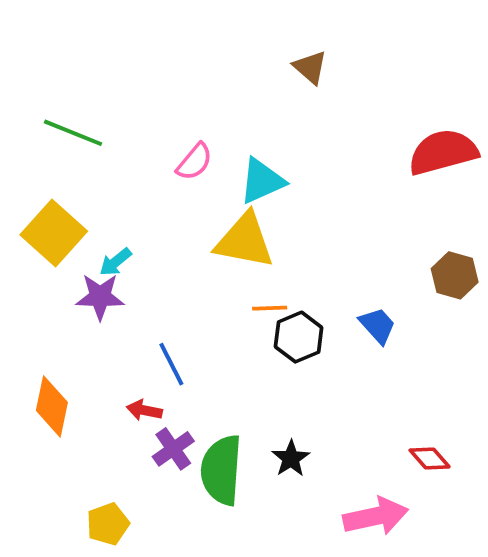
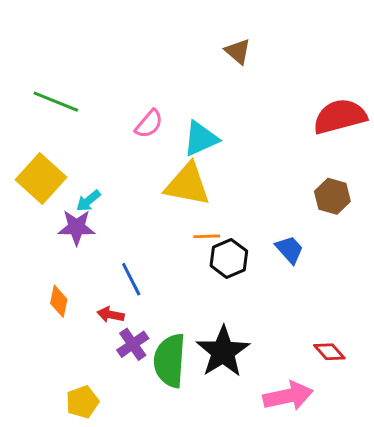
brown hexagon: (455, 275) -> (332, 196), moved
orange diamond: (52, 406) -> (59, 301), moved, size x0.7
black star: (291, 458) -> (223, 352), size x1.8

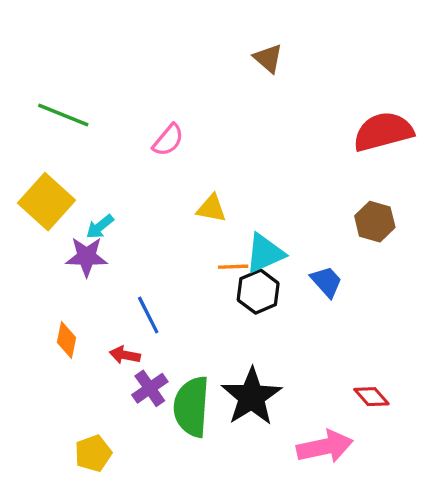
cyan triangle: (201, 139) -> (265, 253), moved
yellow triangle: (187, 184) -> (211, 208), size x0.6

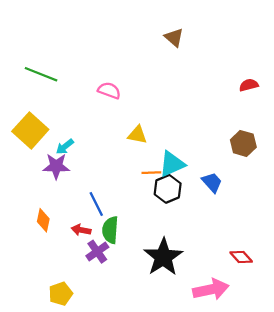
red semicircle: (383, 132) -> (249, 85), size x0.5
pink semicircle: (168, 140) -> (109, 90), turned -110
green semicircle: (192, 407) -> (110, 230), moved, size x0.7

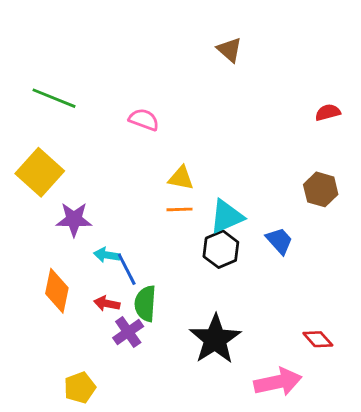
cyan arrow: (65, 147) -> (107, 255), moved, turned 48
orange line: (151, 173) -> (180, 209), moved
orange diamond: (43, 220) -> (57, 291), size x1.4

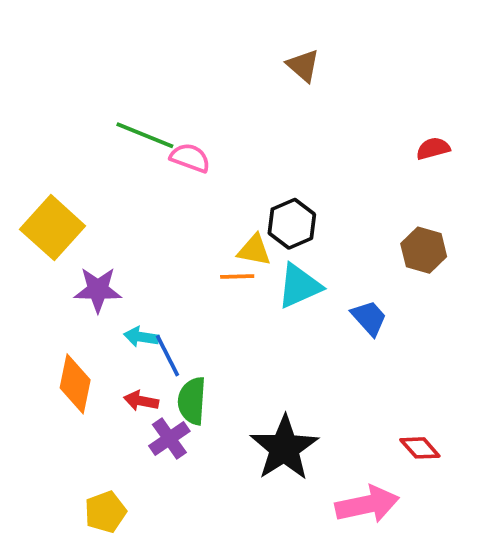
green line: (54, 98) -> (145, 135), moved
yellow triangle: (181, 178) -> (254, 250), moved
black hexagon: (221, 249) -> (292, 224), moved

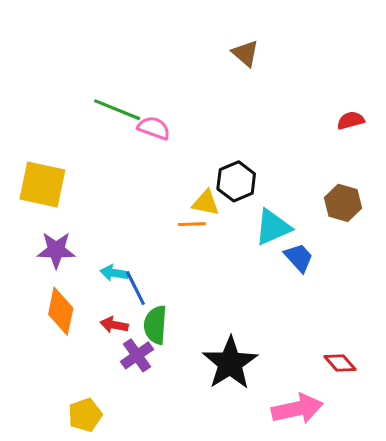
yellow square: (53, 228) -> (42, 184), turned -30
cyan triangle: (299, 286) -> (273, 227), moved
purple star: (98, 290) -> (56, 250), moved

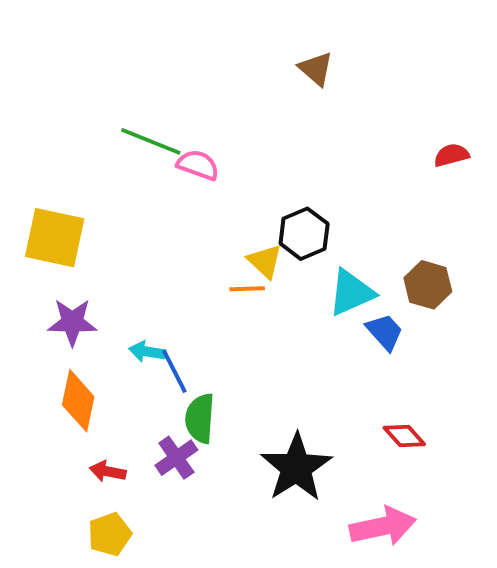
yellow triangle: (206, 203) -> (265, 261), turned 32
brown hexagon: (343, 203) -> (428, 285), moved
red arrow: (114, 325) -> (108, 471), moved
red diamond: (340, 363) -> (404, 436), moved

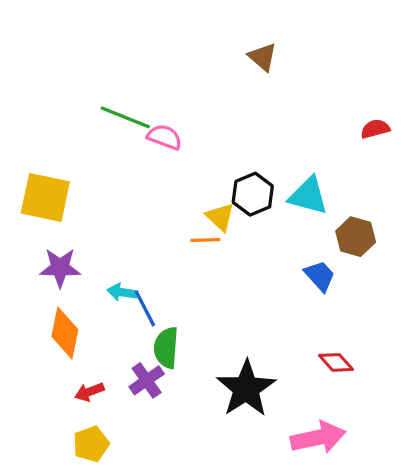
cyan triangle: (351, 293) -> (308, 196), moved, turned 39
red arrow: (108, 471) -> (89, 392), turned -32

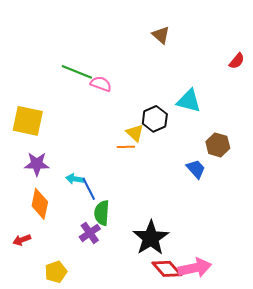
red semicircle: (375, 129) -> (237, 61), moved, turned 144
cyan triangle: (308, 196) -> (189, 101), moved
red diamond: (336, 362) -> (167, 269), moved, size x1.4
red arrow: (89, 392) -> (22, 240), moved

